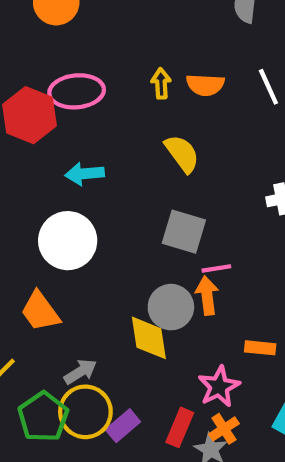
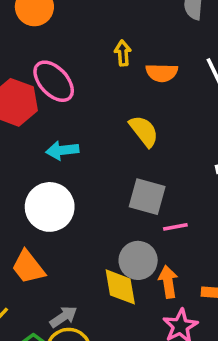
yellow arrow: (161, 83) -> (123, 53), moved
pink ellipse: (77, 91) -> (54, 81), turned 54
orange arrow: (207, 296) -> (168, 282), moved

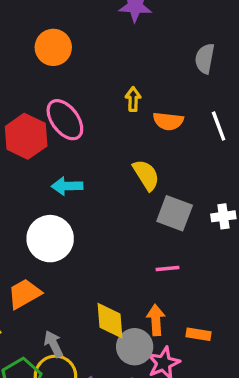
gray square: (147, 197) -> (175, 213), moved
gray circle: (138, 260) -> (135, 347), moved
orange trapezoid: (28, 267) -> (24, 294), turned 93
gray arrow: (63, 317) -> (54, 344), turned -88

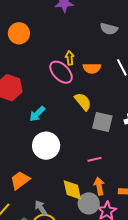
gray semicircle: (205, 59) -> (109, 29), turned -78
pink ellipse: (65, 120) -> (61, 72), moved
cyan arrow: (67, 186) -> (37, 114), turned -36
white circle: (50, 239) -> (46, 146), moved
pink line: (168, 269) -> (94, 159), moved

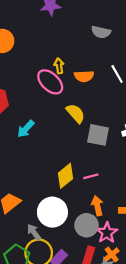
white circle: (46, 146) -> (52, 212), moved
yellow diamond: (72, 190) -> (65, 176), moved, turned 65

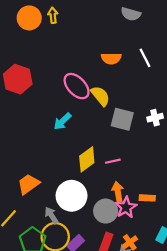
yellow arrow: (59, 66) -> (53, 15), moved
pink ellipse: (50, 82) -> (77, 86), moved
cyan arrow: (26, 129) -> (62, 121), moved
pink star: (107, 233) -> (126, 207), moved

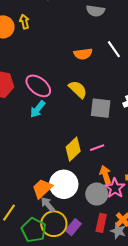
pink ellipse: (77, 86) -> (38, 86), moved
cyan arrow: (62, 121) -> (38, 109), moved
orange trapezoid: (28, 184) -> (42, 189), moved

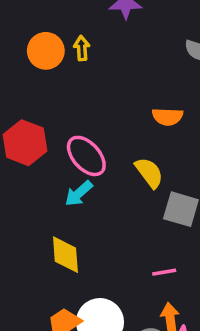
yellow diamond: (73, 149) -> (65, 255), moved, turned -60

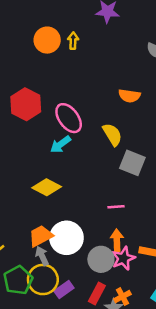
yellow diamond: (65, 255) -> (47, 187), turned -64

